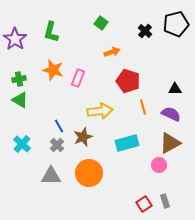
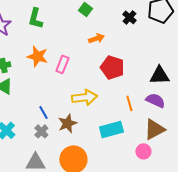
black triangle: (175, 89) -> (159, 75), size x1.5
orange line: (143, 107) -> (129, 103), moved

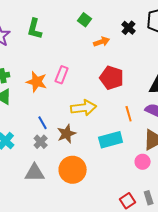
orange arrow: (96, 38) -> (102, 42), moved
orange star: (37, 56) -> (37, 82), moved

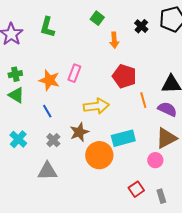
orange arrow: (102, 42) -> (114, 40), turned 105
orange line: (129, 114) -> (143, 100), moved
blue line: (43, 123) -> (47, 111), moved
orange circle: (73, 170) -> (99, 155), moved
red square: (128, 201) -> (136, 189), moved

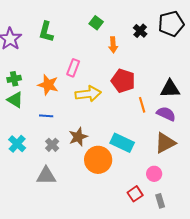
pink rectangle: (74, 73) -> (73, 68), moved
yellow arrow: (96, 106) -> (88, 94), moved
blue line: (47, 111) -> (46, 116), turned -56
cyan rectangle: (123, 138) -> (122, 143), turned 40
pink circle: (155, 160) -> (154, 174), moved

